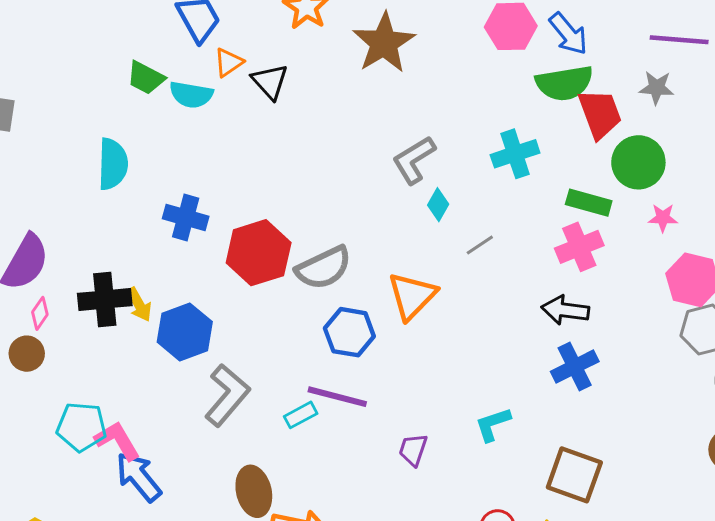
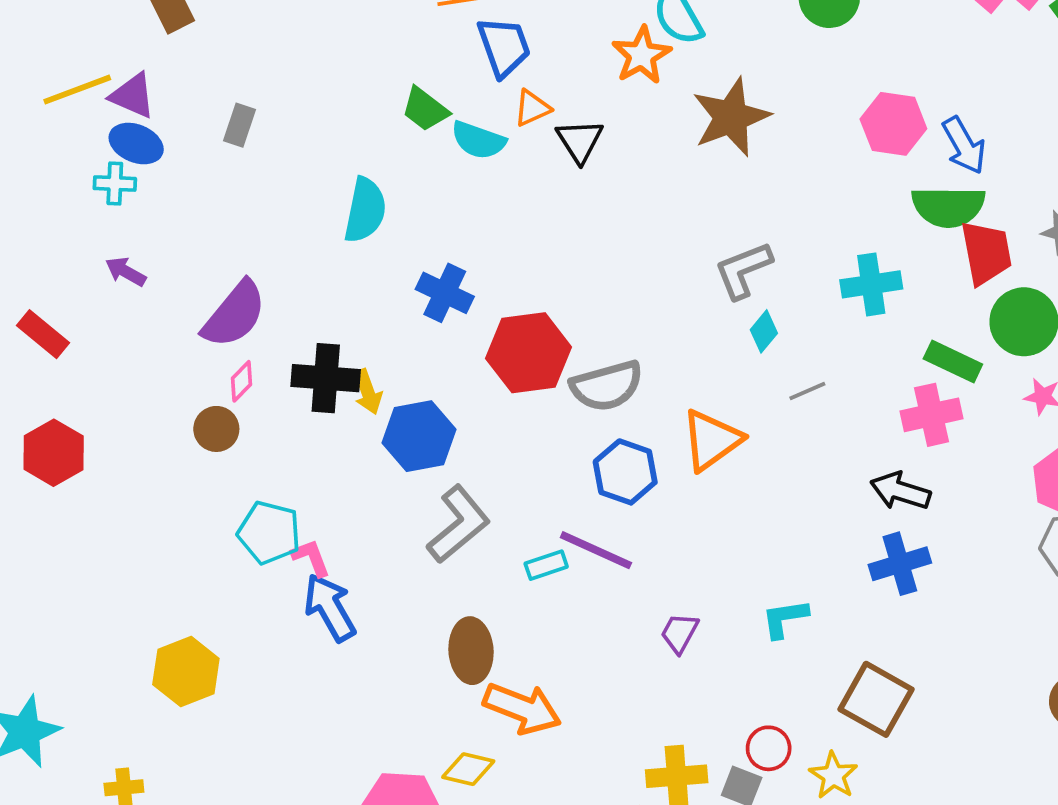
pink L-shape: (117, 441) -> (311, 558), size x0.7

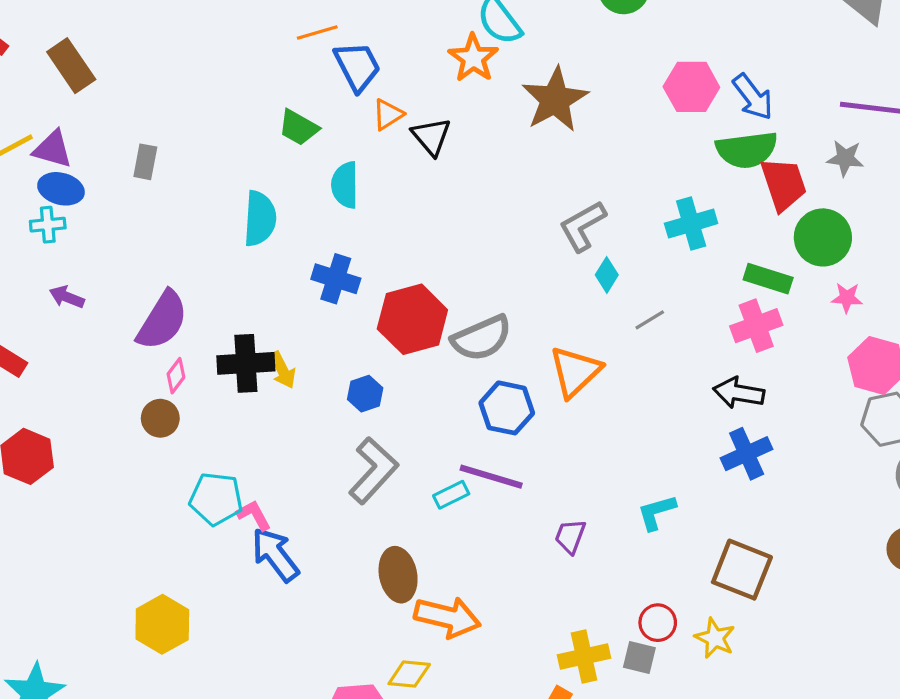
cyan semicircle: (478, 140) -> (345, 185), moved, turned 78
blue hexagon: (419, 436) -> (365, 394), moved, size x0.6

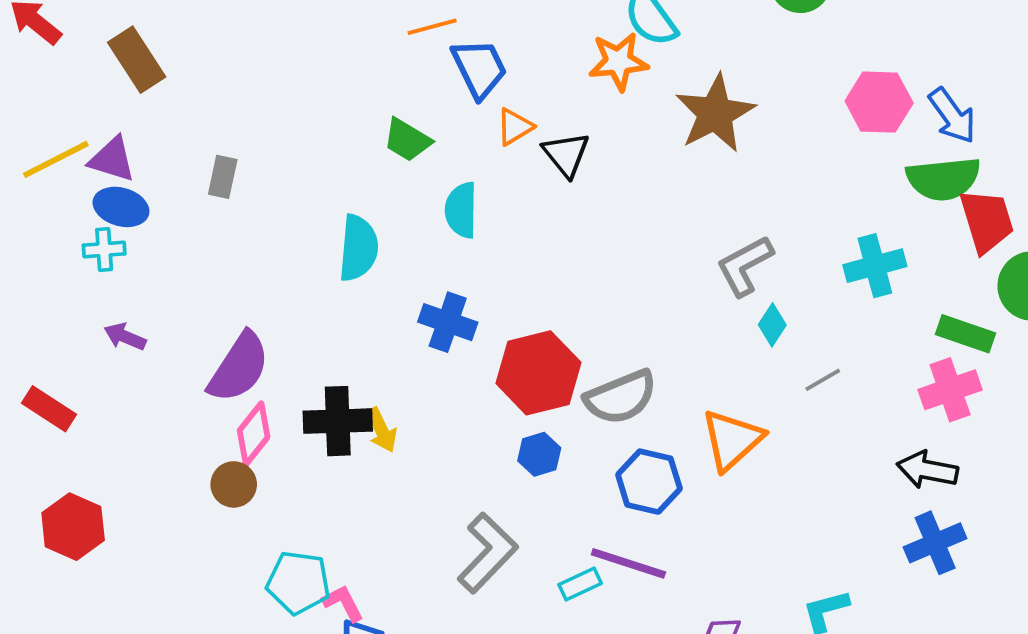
orange star: (473, 58) -> (618, 61), turned 30
pink diamond: (176, 376) -> (254, 434), size x1.5
blue hexagon: (365, 394) -> (539, 454), moved

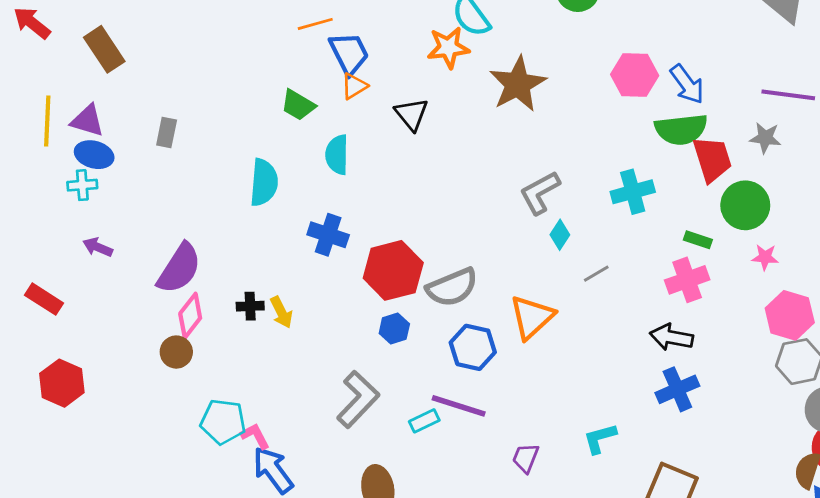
orange triangle: (515, 127) -> (354, 86), moved
yellow line: (56, 159) -> (47, 121), turned -60
green rectangle: (966, 334) -> (698, 240), size x0.7
black cross: (338, 421) -> (250, 306), size x0.6

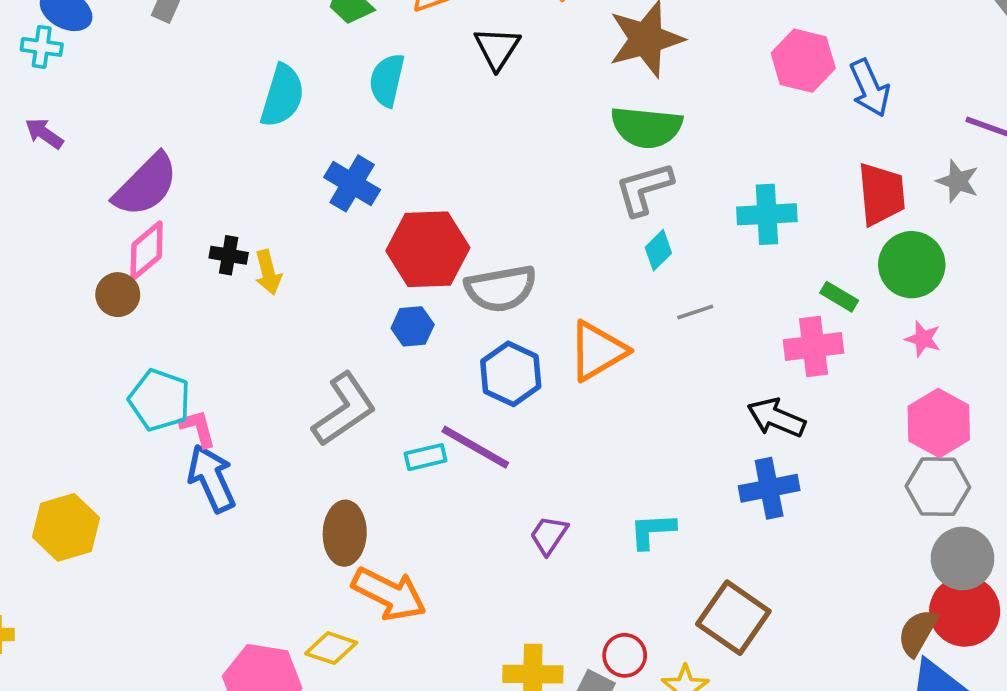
green semicircle: (681, 129) -> (646, 127), moved

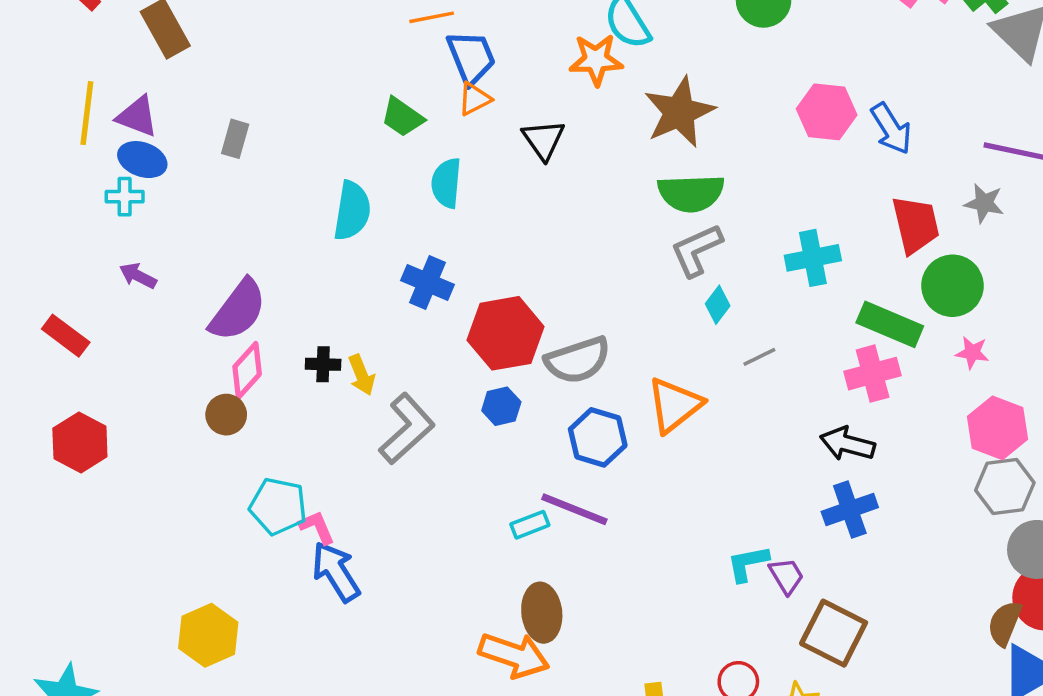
green rectangle: (839, 297) -> (890, 324), size x1.8
gray L-shape: (344, 409) -> (407, 429), moved
brown ellipse: (345, 533) -> (542, 613), moved
purple trapezoid: (549, 535) -> (786, 576), moved, turned 123

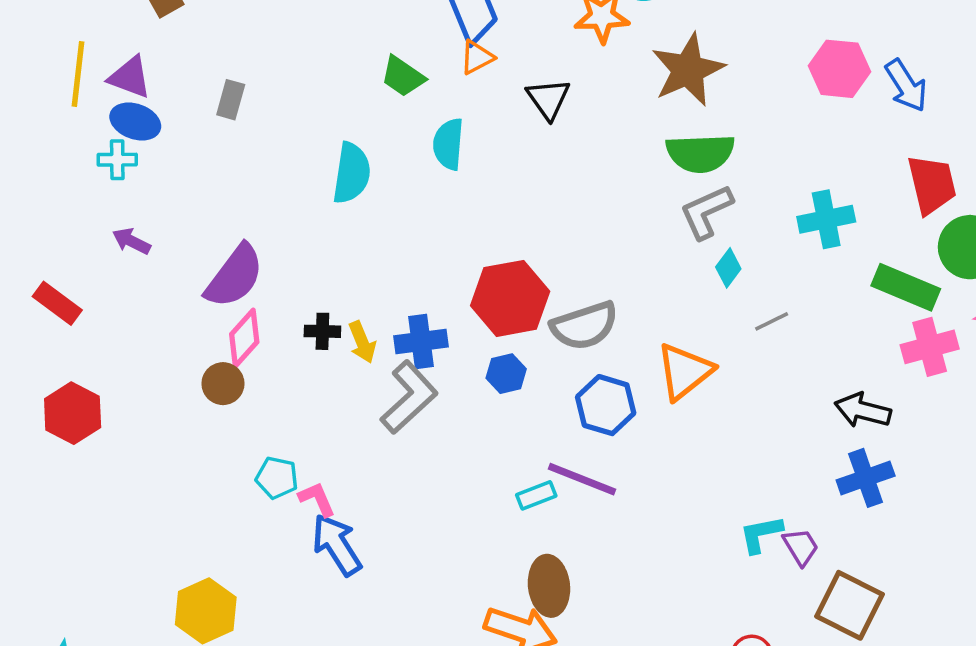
blue cross: (427, 282) -> (421, 341), moved, turned -30
pink cross: (873, 374) -> (930, 347), moved
cyan pentagon: (278, 506) -> (277, 478), size x0.7

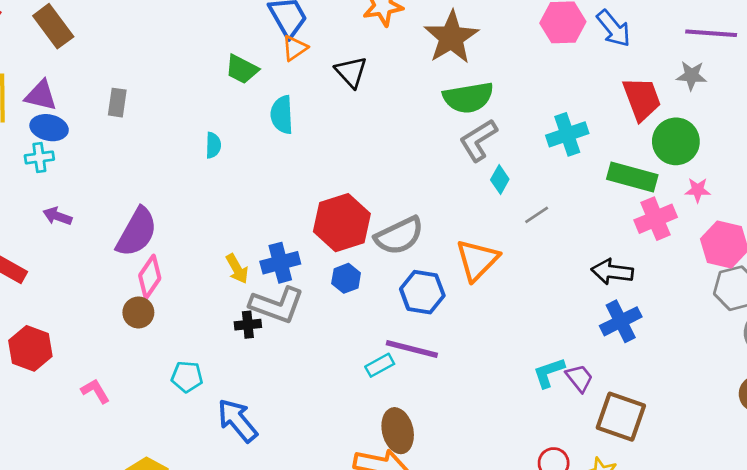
cyan semicircle: (352, 173) -> (213, 145), size x0.6
black cross: (322, 331) -> (248, 325), moved
gray L-shape: (409, 397) -> (277, 305), turned 70
pink L-shape: (317, 499) -> (95, 391), moved

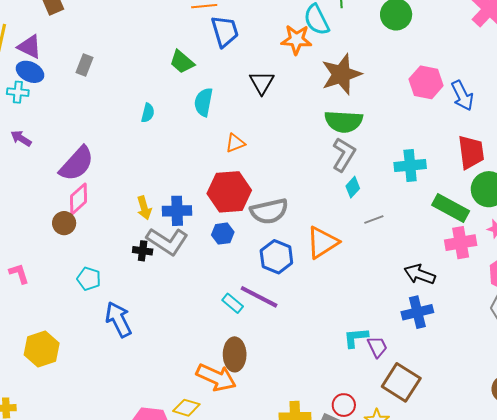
orange triangle: (295, 48) -> (235, 143), moved
gray L-shape: (478, 140) -> (344, 155), turned 140
cyan rectangle: (380, 365) -> (233, 303), turned 55

